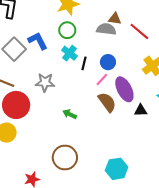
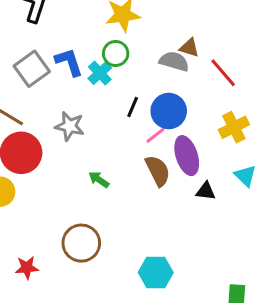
cyan cross: (69, 53) -> (100, 73), moved
blue circle: (108, 62) -> (169, 111), size x1.5

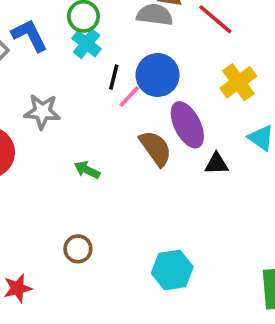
cyan cross: (100, 73) -> (87, 44), moved
pink line: (155, 135) -> (129, 96), moved
brown circle: (81, 243) -> (78, 249), size x0.6

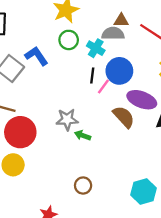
cyan cross: (87, 44) -> (96, 48), moved
gray star: (42, 112) -> (67, 119), moved
purple ellipse: (187, 125) -> (142, 100), turned -36

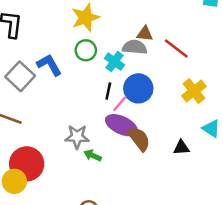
purple ellipse: (142, 100) -> (121, 125), moved
red circle: (20, 132) -> (27, 164), moved

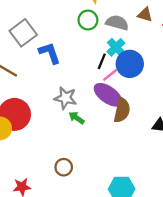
gray semicircle: (135, 47) -> (117, 23), moved
cyan cross: (114, 62) -> (116, 47), moved
blue L-shape: (49, 65) -> (50, 53), moved
brown semicircle: (139, 139) -> (122, 110), turned 40

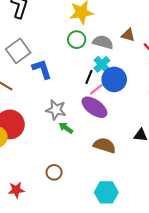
brown semicircle: (122, 110) -> (105, 145), moved, turned -85

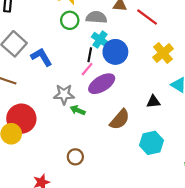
pink line: (96, 89) -> (87, 69), moved
purple ellipse: (94, 107) -> (102, 84), turned -55
brown semicircle: (105, 145) -> (120, 119), turned 125
cyan hexagon: (106, 192) -> (151, 143), moved

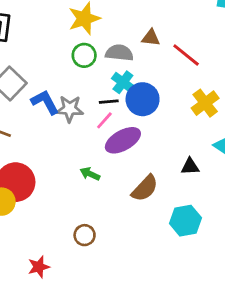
black line: (90, 55) -> (109, 102), turned 72
gray star: (64, 94) -> (70, 109), moved

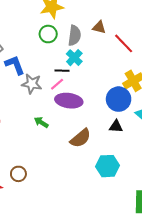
gray semicircle: (119, 53) -> (74, 35), turned 84
blue circle: (143, 99) -> (119, 99), moved
gray star: (70, 109) -> (32, 84), moved
purple ellipse: (123, 140) -> (69, 101), turned 30
brown circle: (85, 235) -> (18, 174), moved

